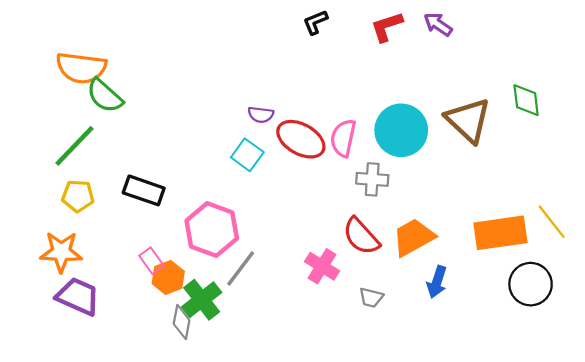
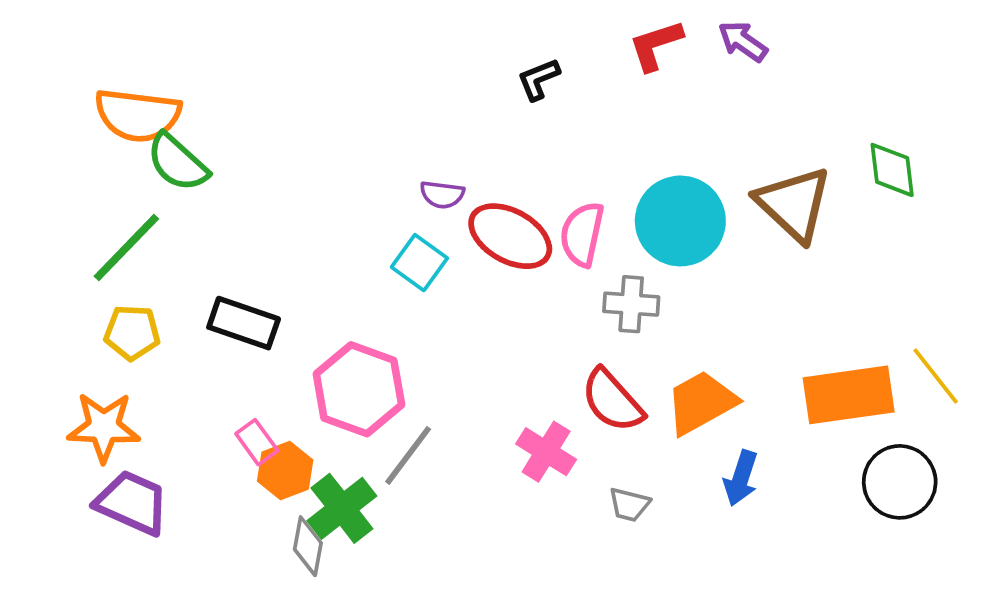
black L-shape: (315, 22) -> (539, 79), moved

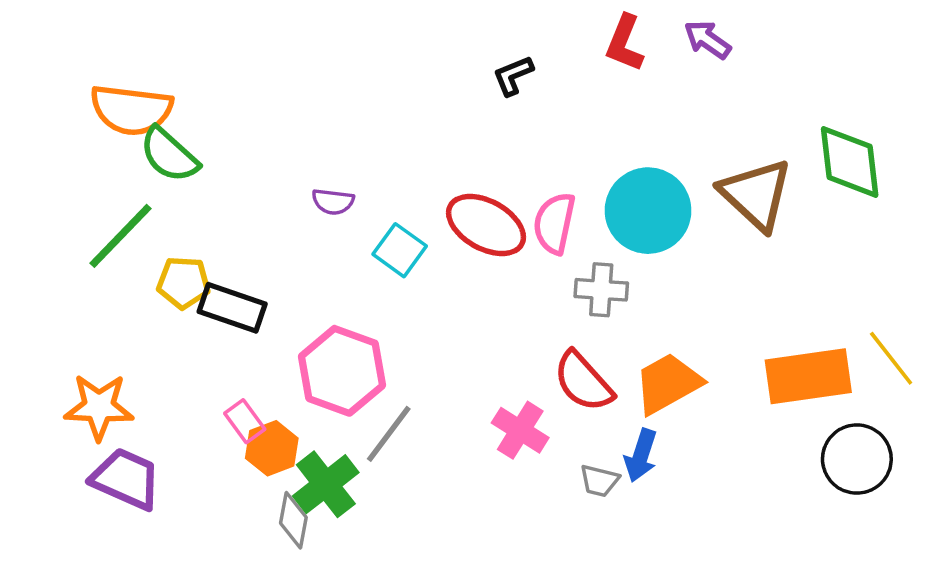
red L-shape: (656, 45) -> (625, 43), turned -50
green diamond: (892, 170) -> (850, 162), size x1.4
purple semicircle: (442, 195) -> (333, 202), moved
yellow pentagon: (132, 333) -> (184, 283), moved
blue arrow: (741, 478) -> (641, 455), moved

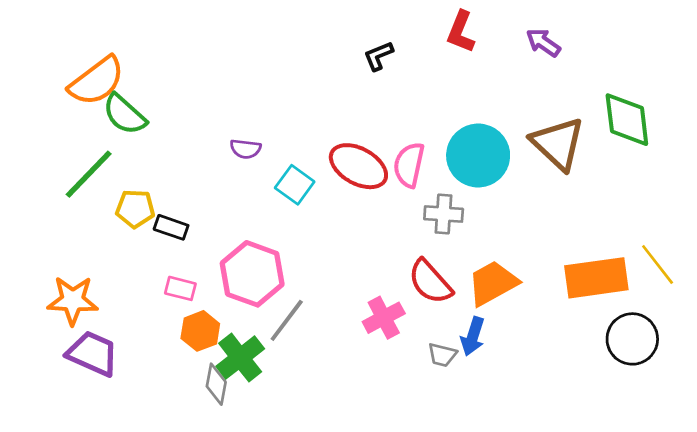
purple arrow: (707, 40) -> (543, 43), moved
orange semicircle: (131, 110) -> (97, 81), turned -44
black rectangle: (232, 308) -> (171, 227), size x0.7
pink rectangle: (245, 421) -> (180, 288), moved, turned -40
pink cross: (520, 430) -> (384, 318), turned 30

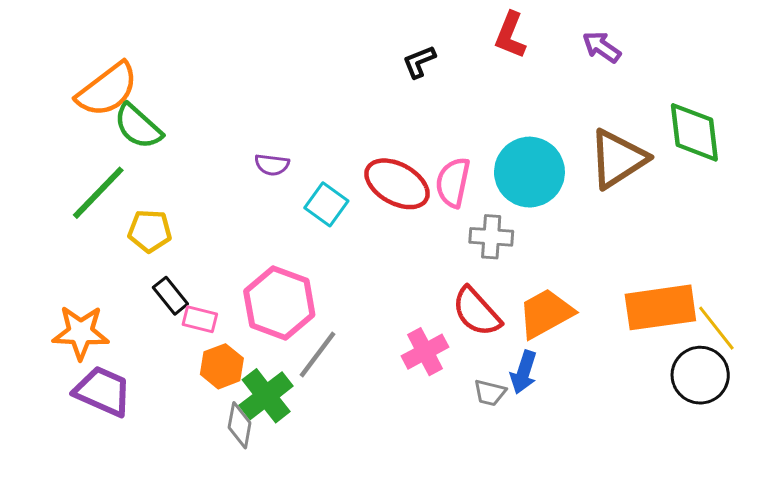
brown triangle: (558, 144) -> (618, 159), turned 44
black rectangle: (171, 227) -> (170, 296), moved, turned 32
yellow line: (658, 265) -> (716, 328), moved

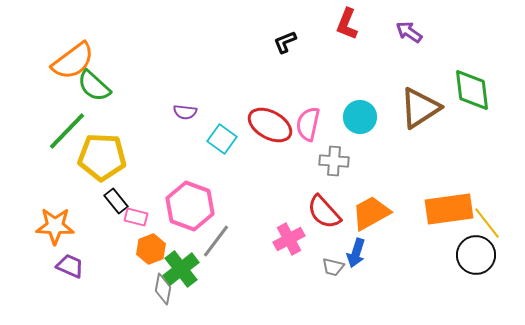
cyan circle: (529, 172) -> (360, 117), size x0.7
yellow pentagon: (150, 231) -> (102, 157), size x1.6
purple trapezoid: (103, 391) -> (70, 266), size x0.7

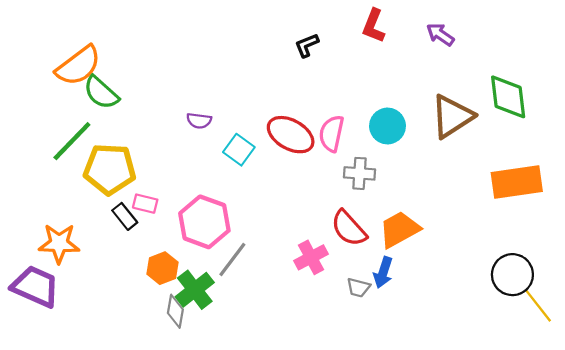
orange rectangle: (449, 209) -> (517, 182), moved
pink rectangle: (136, 217) -> (145, 204), moved
yellow line: (487, 223) -> (538, 306), moved
purple trapezoid: (70, 266) -> (35, 286), moved, size x1.6

